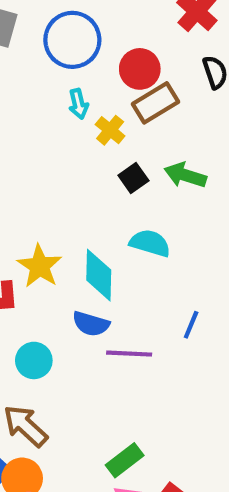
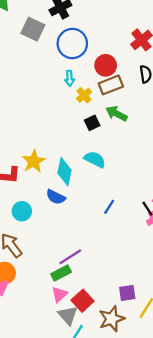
green arrow: (185, 175) -> (116, 114), moved
purple line: (129, 354) -> (70, 257), moved, turned -45

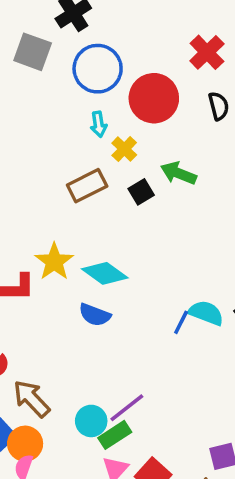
red circle: (106, 65) -> (154, 98), size x1.4
brown rectangle: (111, 85) -> (87, 186), moved
cyan semicircle: (95, 159) -> (206, 313), moved
cyan diamond: (64, 172) -> (105, 273), turned -60
cyan circle: (22, 211) -> (91, 421), moved

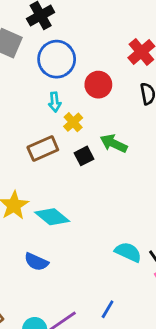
red circle: (154, 98) -> (98, 85), size x0.7
blue semicircle: (95, 315) -> (36, 262), moved
blue line: (181, 322) -> (108, 309), moved

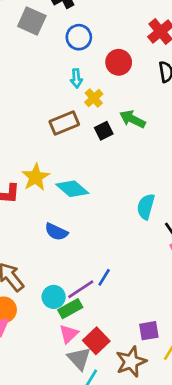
blue circle: (57, 59) -> (79, 37), size x0.7
cyan semicircle: (128, 252) -> (146, 207), moved, turned -100
blue line: (108, 309) -> (104, 277), moved

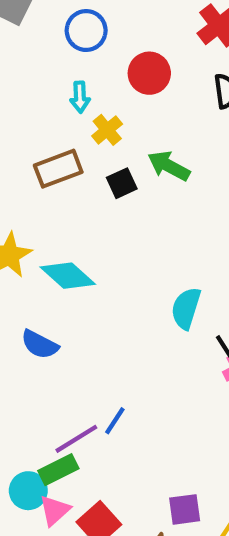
cyan circle: (54, 297) -> (28, 491), moved

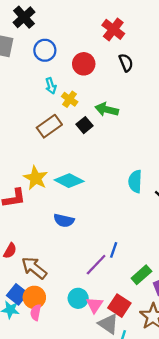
green rectangle: (58, 470) -> (141, 275), moved

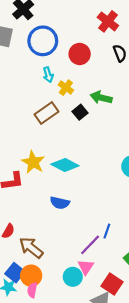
blue circle: (45, 50) -> (43, 41), size x1.4
pink triangle: (95, 305) -> (86, 267), moved

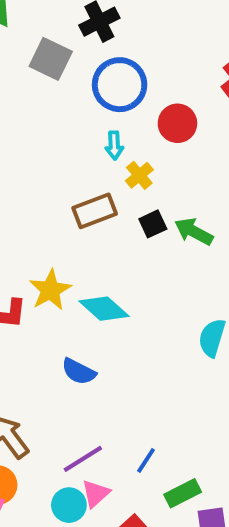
green arrow: (101, 98) -> (194, 231), moved
blue line: (107, 231) -> (146, 460), moved
purple line: (90, 245) -> (83, 459), moved

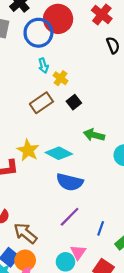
red circle: (177, 123) -> (58, 19), moved, size x1.4
green arrow: (194, 231) -> (94, 135), moved
blue semicircle: (79, 372) -> (70, 182), moved, size x1.4
purple line: (83, 459) -> (70, 217), moved

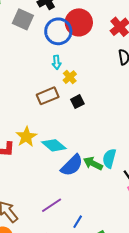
green arrow: (94, 135) -> (93, 163), moved
blue semicircle: (70, 182) -> (72, 165), moved, turned -70

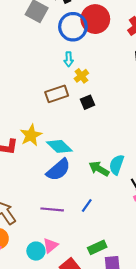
blue semicircle: (72, 165) -> (58, 170), moved
purple line: (52, 205) -> (52, 209), turned 35
blue line: (78, 222) -> (87, 205), moved

